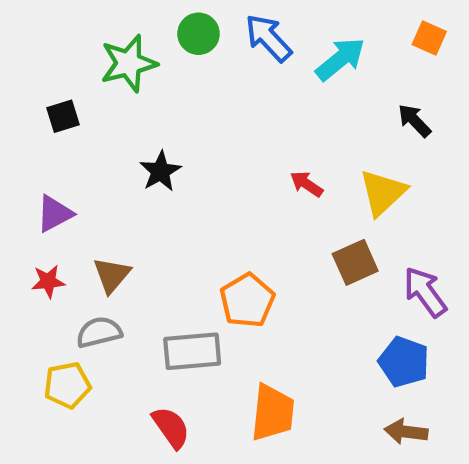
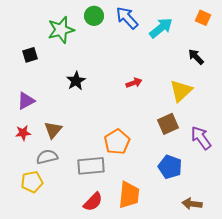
red arrow: (306, 184) -> (134, 83), moved, turned 126
blue pentagon: (404, 362) -> (170, 167), moved
red semicircle: (171, 427) -> (93, 202), moved, turned 80

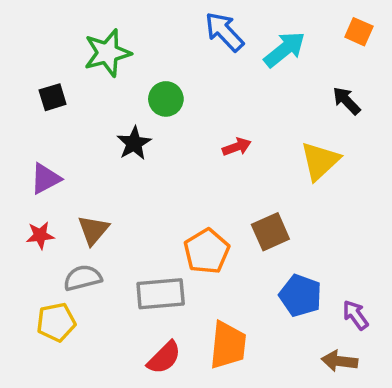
green circle: (94, 16) -> (166, 99), moved
brown square: (168, 124) -> (270, 232), moved
purple arrow: (201, 138) -> (355, 315), moved, size x0.7

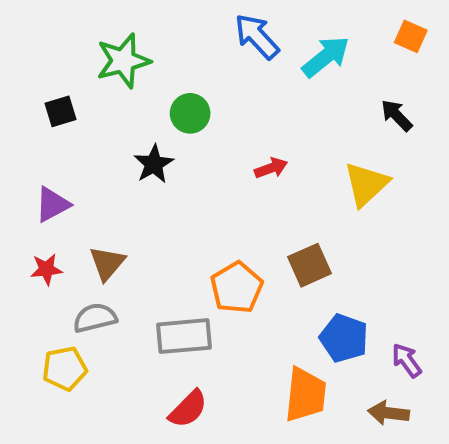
orange trapezoid: (228, 345) -> (305, 395), moved

